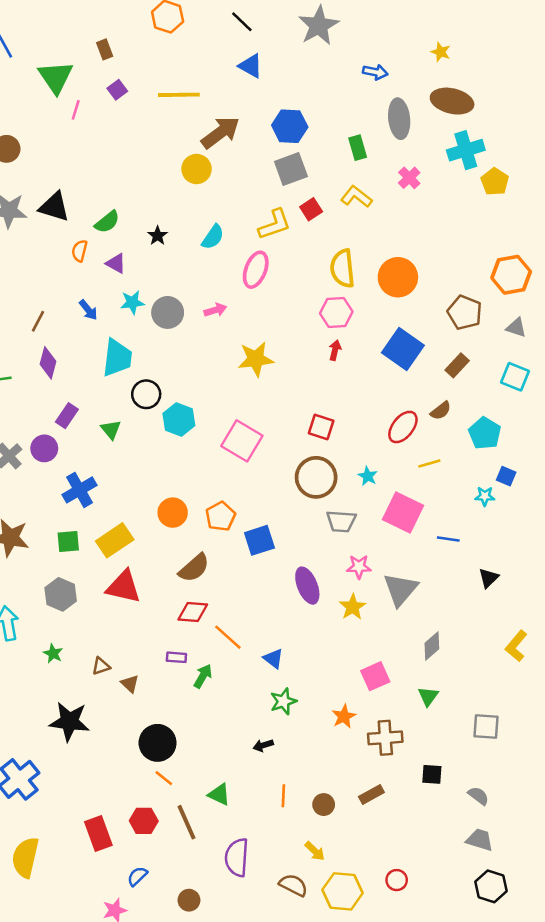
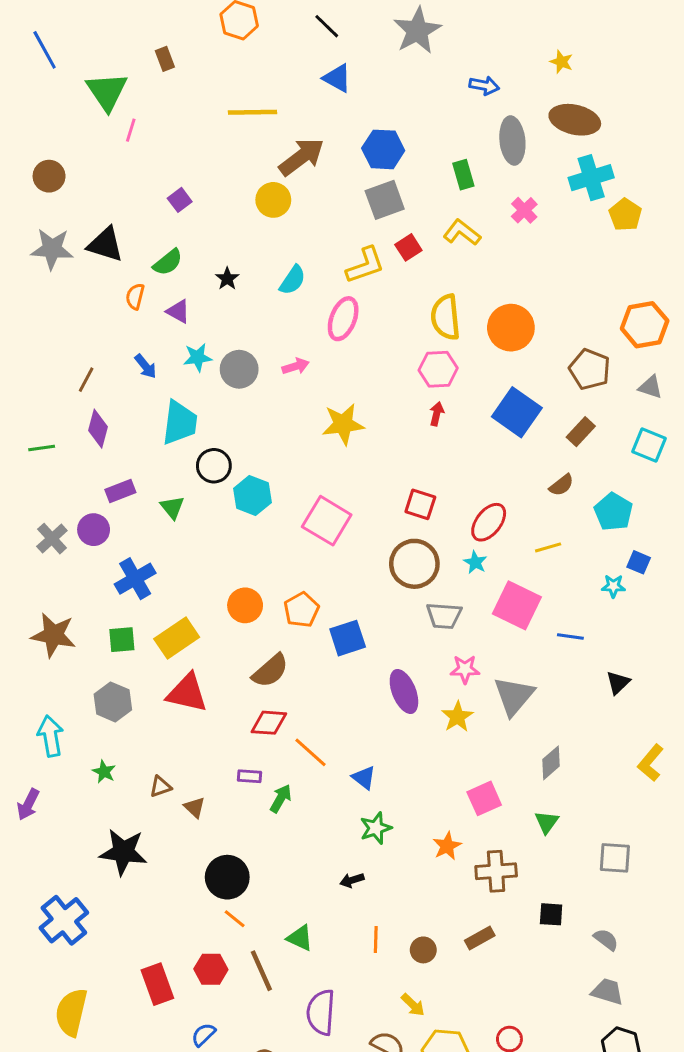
purple square: (117, 90) -> (180, 200), moved
purple rectangle: (67, 416) -> (120, 491), turned 35
red ellipse: (403, 427) -> (489, 522), moved

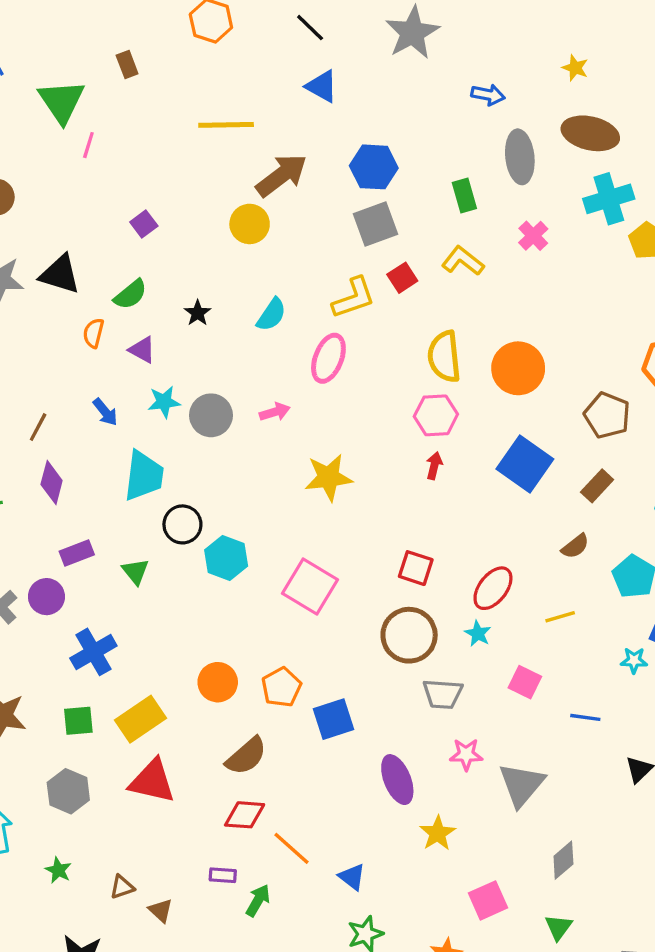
pink square: (517, 605) -> (525, 682), size x0.6
yellow star: (457, 717) -> (438, 833), moved

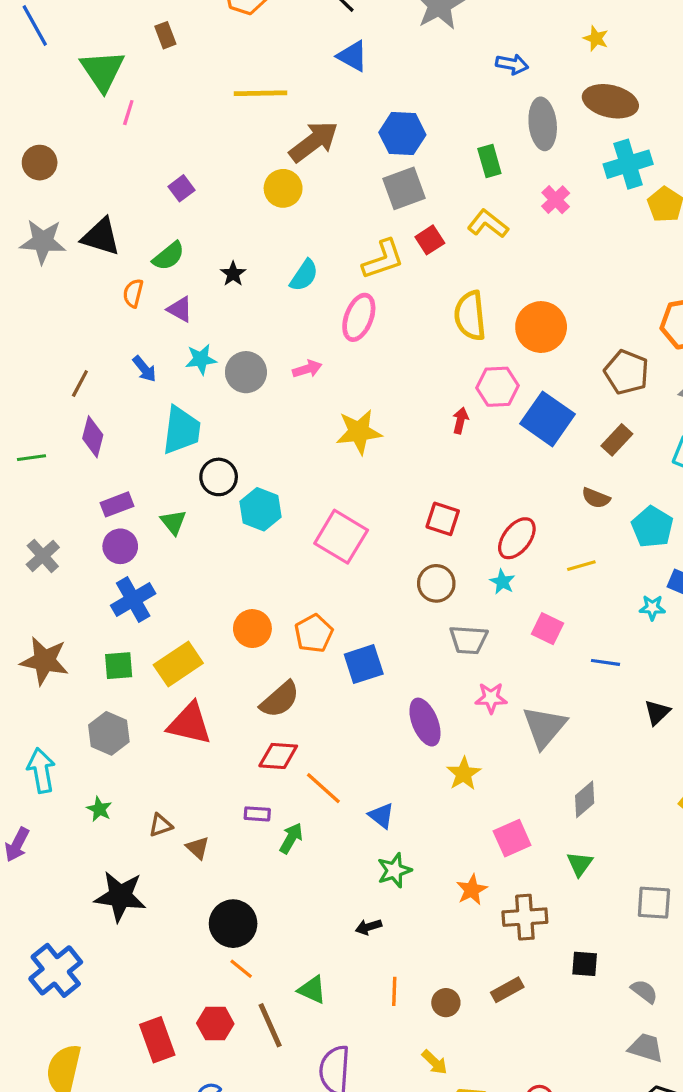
pink hexagon: (436, 415) -> (498, 387), moved
brown semicircle: (575, 546) -> (596, 498), turned 60
purple circle: (46, 597) -> (120, 546), moved
brown circle: (409, 635) -> (436, 583), size x0.7

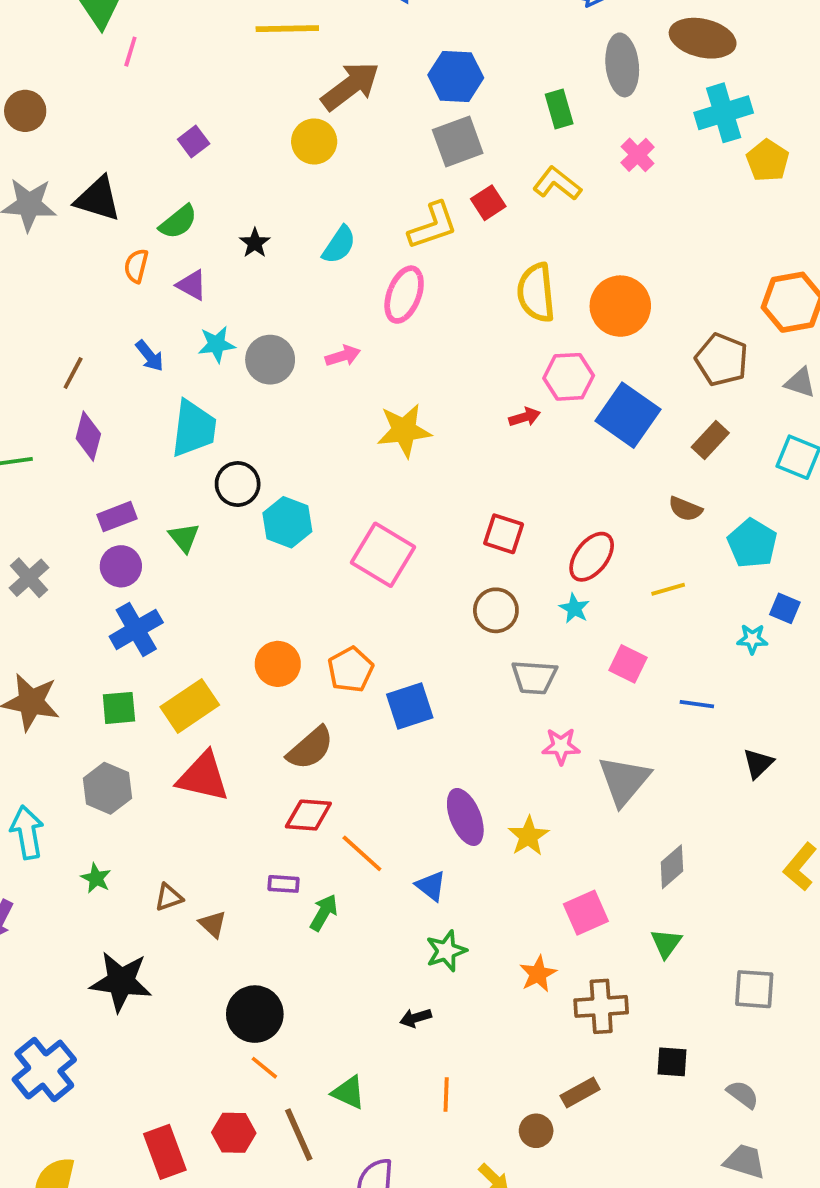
red arrow: (460, 421) -> (525, 417), turned 60
purple ellipse: (425, 722) -> (465, 817), moved
brown circle: (446, 1003) -> (536, 1131), moved

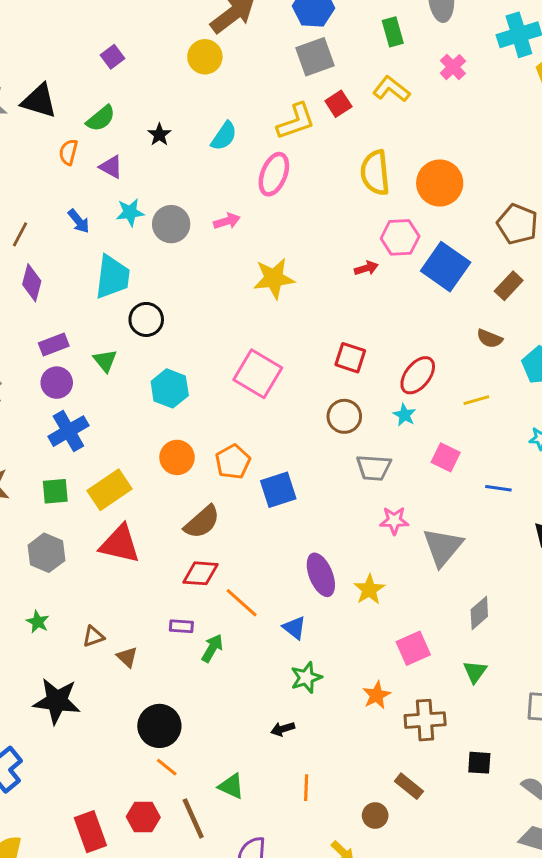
cyan hexagon: (287, 522) -> (170, 388), moved
brown rectangle: (580, 1093) -> (409, 786), turned 68

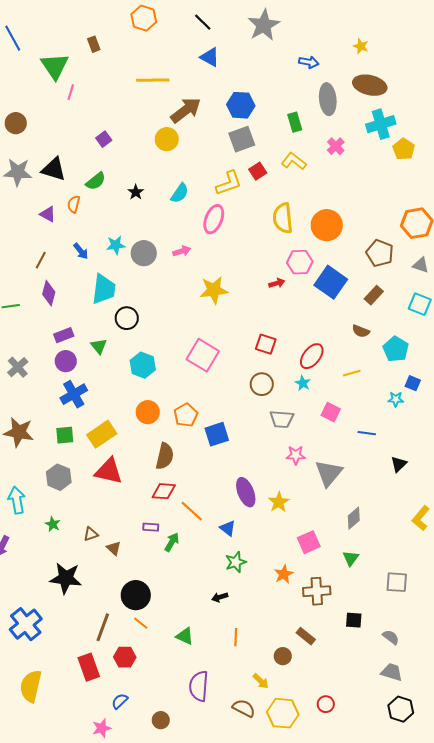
purple triangle: (111, 167) -> (48, 214), moved
brown semicircle: (202, 522) -> (165, 456), turned -36
brown line: (193, 818) -> (103, 627), moved, turned 44

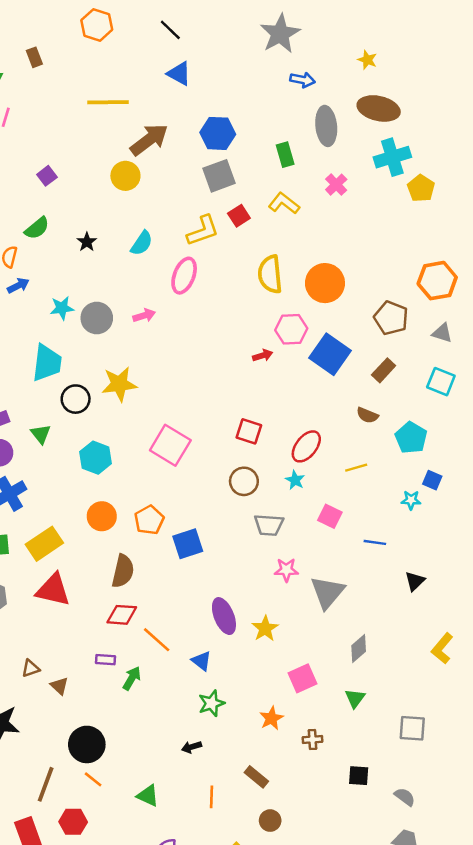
gray star: (264, 25) -> (280, 34), moved
blue arrow: (81, 251) -> (18, 286), moved, turned -78
yellow star: (214, 290) -> (119, 384), moved
brown cross: (317, 591) -> (313, 739), size x0.6
brown rectangle: (306, 636) -> (256, 777), moved

